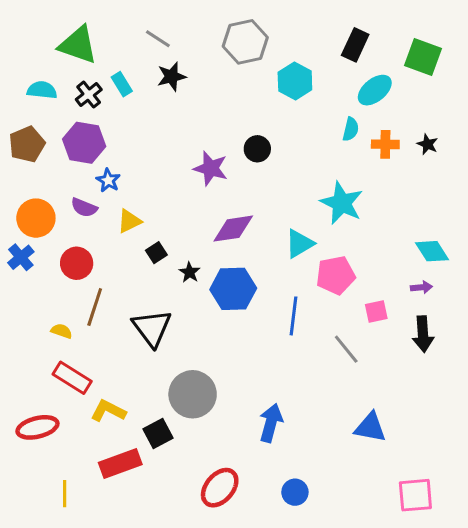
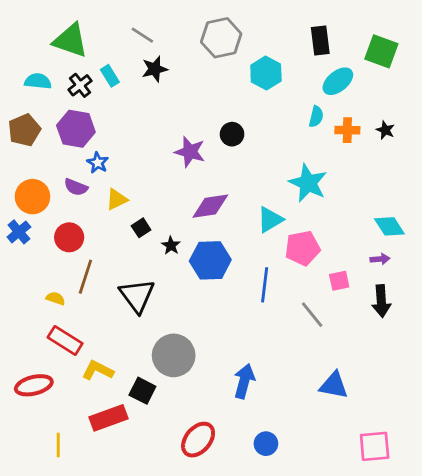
black rectangle: (355, 45) -> (320, 41), turned -32
black square: (158, 433) -> (142, 391), turned -35

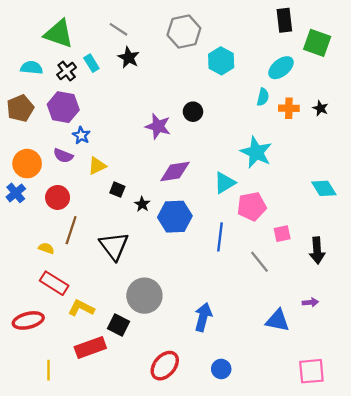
black rectangle: (320, 41) -> (284, 20), moved
black star: (155, 69) -> (129, 58), turned -30
black square: (141, 228) -> (117, 190), turned -35
purple arrow: (380, 259) -> (310, 302), moved

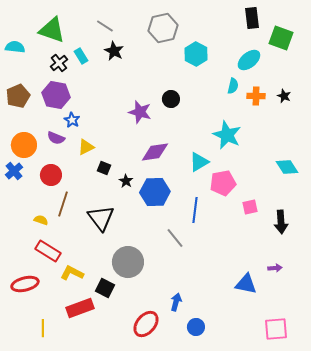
cyan semicircle: (32, 68) -> (15, 47), moved
gray line: (260, 262) -> (175, 238), moved
blue arrow: (203, 317) -> (176, 302), moved, size x0.7

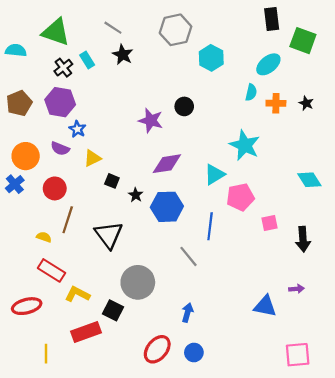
blue arrow: (176, 302) -> (187, 313), moved
blue circle: (196, 327) -> (194, 352), moved

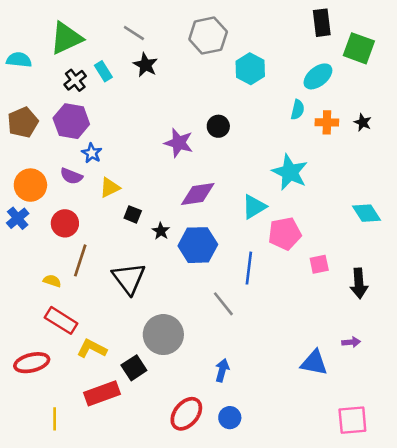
green triangle: (56, 32) -> (66, 38), turned -44
black square: (113, 310) -> (134, 368), turned 30

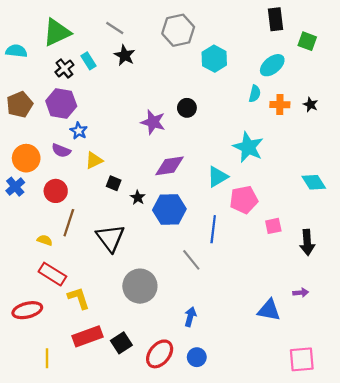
green square: (359, 48) -> (307, 41), size x0.7
yellow L-shape: (92, 349) -> (79, 298), turned 45
black square: (134, 368) -> (121, 343), moved

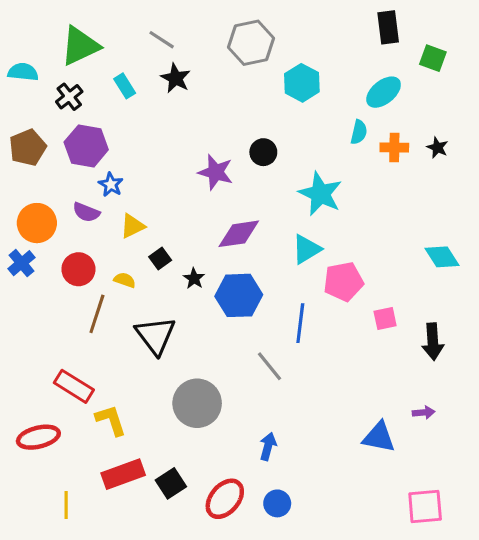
black cross: (64, 68) -> (69, 97), moved
cyan star: (248, 147) -> (320, 194), moved
black square: (114, 183) -> (160, 258), turned 32
yellow semicircle: (45, 240) -> (125, 280), moved

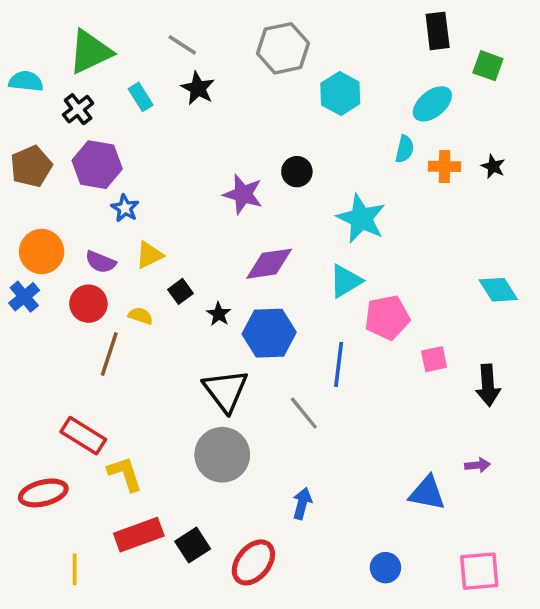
purple semicircle: (86, 212) -> (101, 262), moved
black triangle: (156, 335) -> (226, 390), moved
blue circle: (277, 503) -> (385, 568), moved

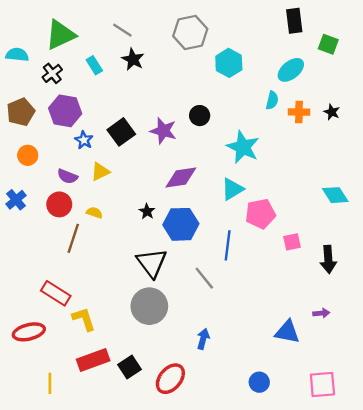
orange circle: (42, 252) -> (28, 155), moved, size x0.7
black square: (181, 291) -> (121, 132), moved, size x1.6

